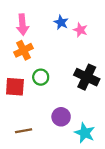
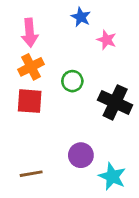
blue star: (61, 22) -> (81, 17), moved
green circle: (41, 77) -> (72, 81), moved
red square: (15, 87) -> (30, 101), moved

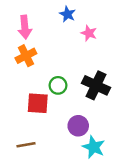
green circle: (72, 81) -> (58, 85), moved
red square: (30, 101) -> (38, 103), moved
purple circle: (81, 155) -> (78, 126), moved

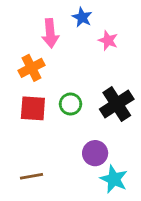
pink arrow: (25, 27) -> (50, 33), moved
black cross: (96, 85) -> (117, 104), turned 32
red square: (38, 103) -> (33, 108), moved

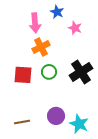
orange cross: (31, 68) -> (41, 47), moved
purple circle: (95, 153) -> (56, 116), moved

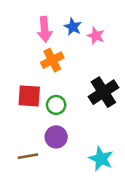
blue star: (57, 12) -> (73, 27), moved
green circle: (49, 72) -> (56, 105), moved
purple circle: (56, 116) -> (56, 137), moved

